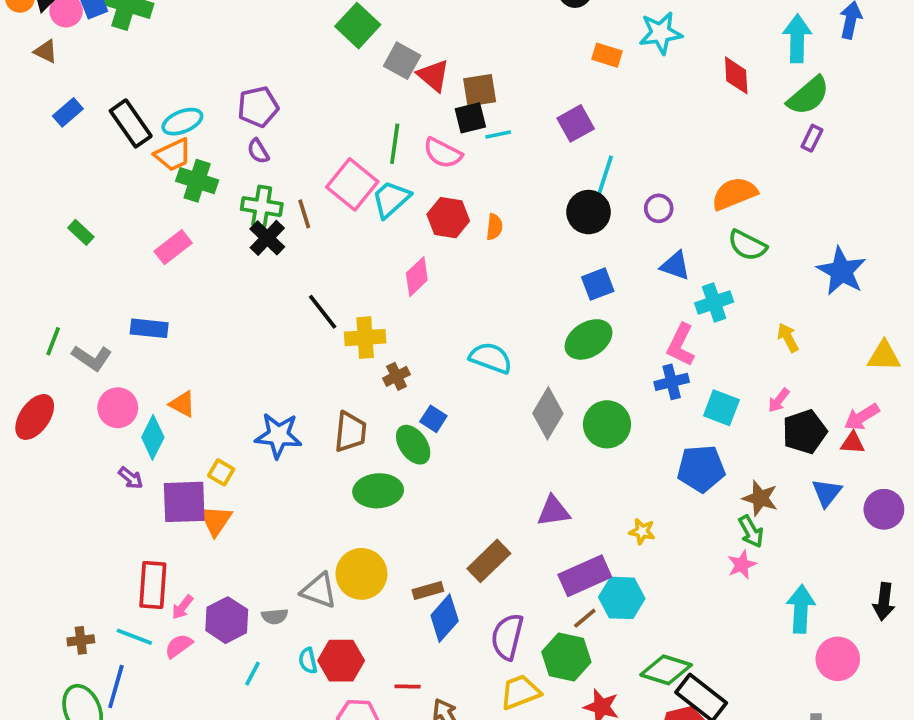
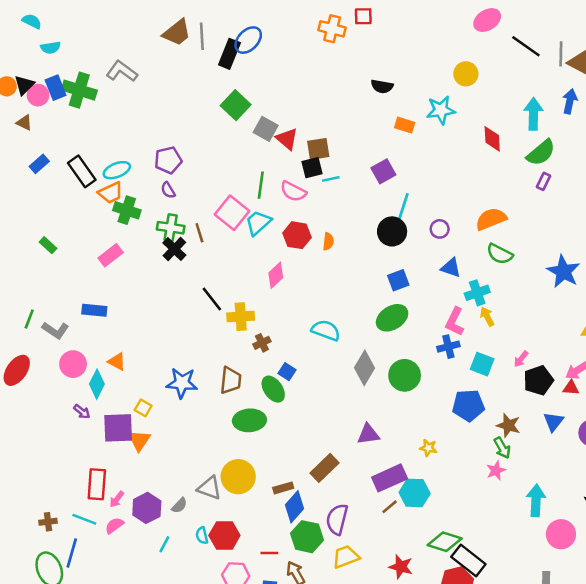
yellow arrow: (788, 338) -> (487, 317), moved
gray semicircle: (275, 616) -> (179, 505), turned -42
green hexagon: (566, 657) -> (307, 537), moved

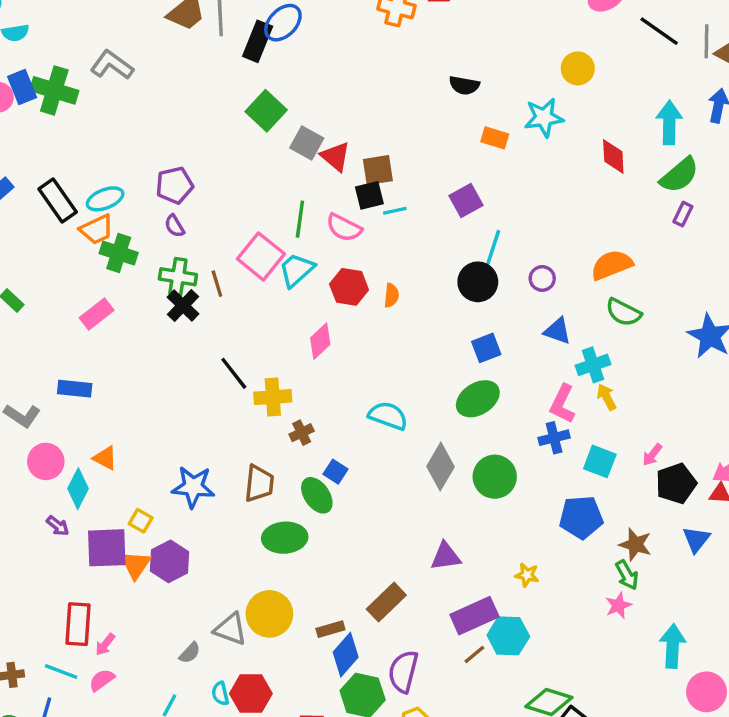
purple hexagon: (147, 508) -> (169, 561), moved

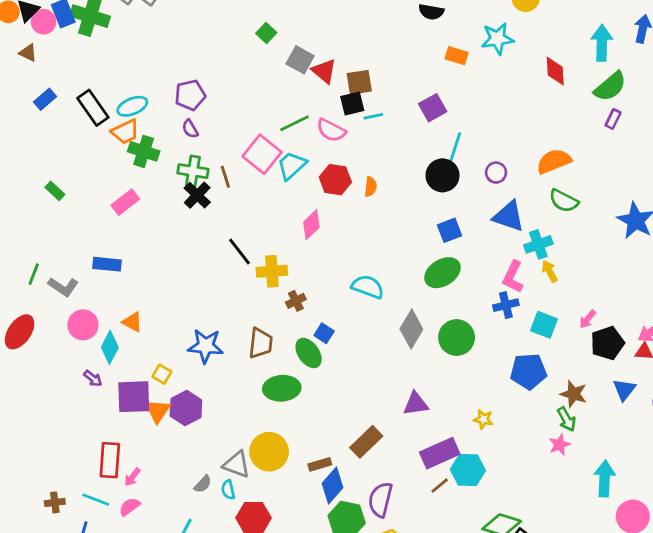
green square: (266, 111) -> (266, 33), size x0.6
green line: (300, 219) -> (294, 123), turned 56
blue triangle: (557, 331) -> (509, 216), size x1.4
cyan semicircle: (220, 694) -> (228, 490), moved

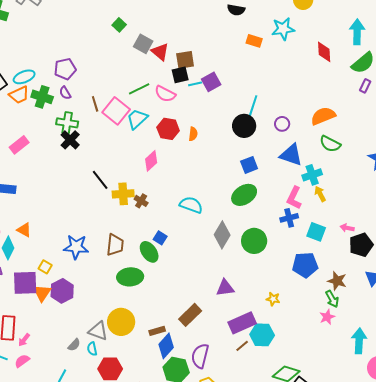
purple square: (433, 108) -> (211, 82), moved
green cross: (144, 151) -> (42, 97), moved
brown line: (225, 177) -> (95, 104), moved
brown cross: (296, 301) -> (141, 201), moved, turned -32
pink arrow: (588, 319) -> (347, 228), turned 64

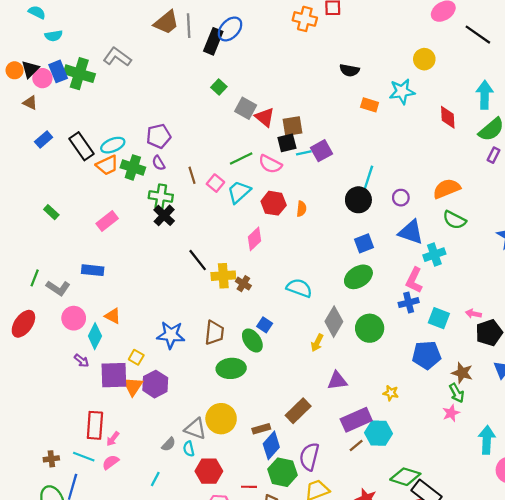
pink square: (116, 111) -> (215, 183), size x0.6
yellow arrow: (320, 194) -> (317, 343), moved, turned -126

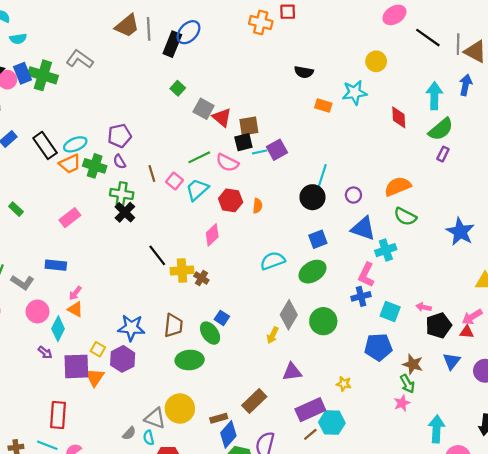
cyan semicircle: (299, 288) -> (273, 261), moved, turned -40
purple hexagon: (155, 384) -> (123, 359), moved
pink arrow: (113, 439) -> (75, 293), moved

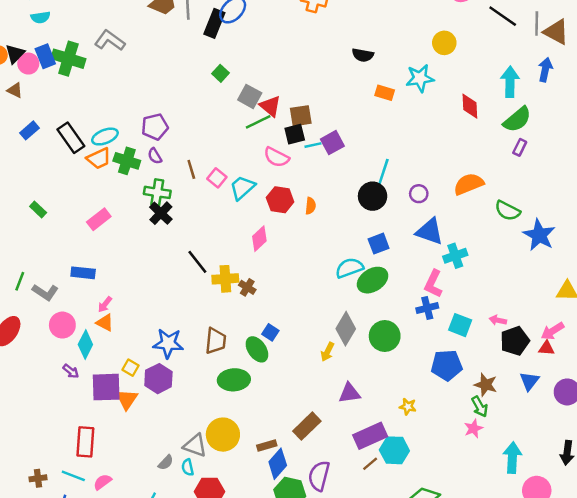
green line: (199, 157) -> (258, 122), moved
green semicircle: (405, 217) -> (508, 211), moved
cyan semicircle: (273, 261) -> (349, 268), moved

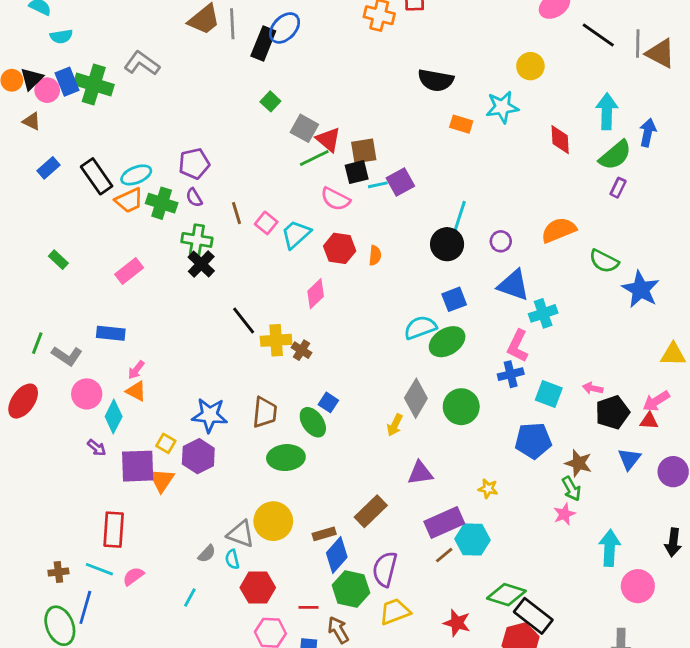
black semicircle: (363, 55) -> (436, 80), size x1.4
blue arrow: (545, 70) -> (648, 133), moved

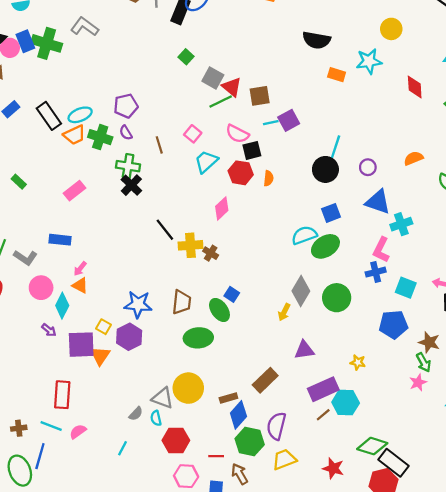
black square: (357, 172) -> (252, 150), moved
pink square: (266, 223) -> (193, 134), moved
orange semicircle: (559, 230) -> (414, 158), size x0.7

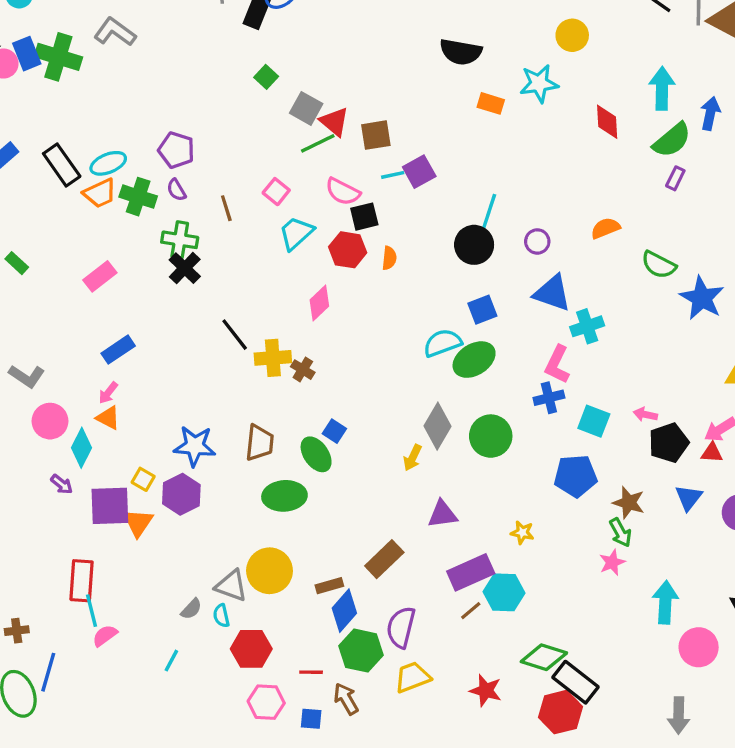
purple pentagon: (126, 106) -> (176, 150), turned 30
blue rectangle: (60, 240) -> (118, 350), moved, turned -40
cyan line: (51, 426) -> (92, 611), moved, turned 55

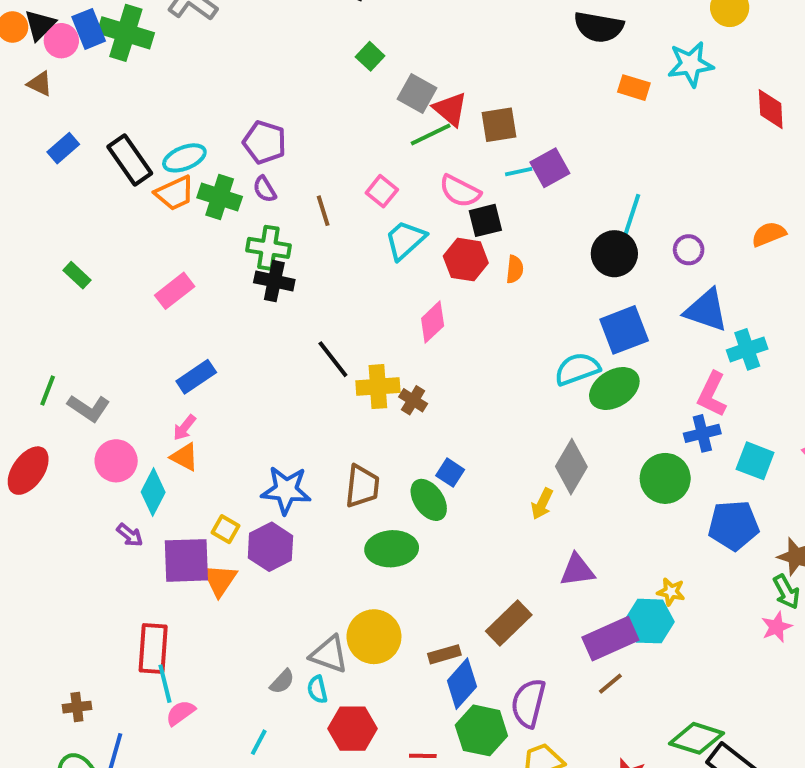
black cross: (185, 268) -> (274, 281), turned -32
blue square: (482, 310) -> (624, 330), size x1.4
green circle: (491, 436) -> (665, 478), moved
cyan hexagon: (504, 592) -> (650, 621), moved

